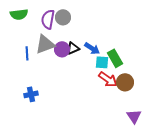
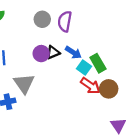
purple semicircle: (48, 19) -> (65, 21), moved
gray triangle: (45, 44) -> (24, 84), moved, turned -45
cyan square: (102, 62) -> (84, 67), turned 32

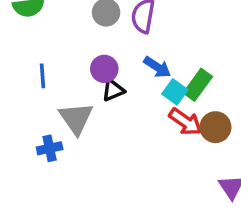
black triangle: (53, 52) -> (113, 90), moved
green rectangle: (98, 63) -> (198, 85), turned 66

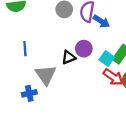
blue arrow: (157, 67) -> (101, 21), moved
purple circle: (104, 69) -> (84, 49), moved

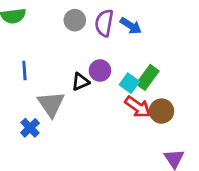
blue arrow: (101, 21) -> (131, 26), moved
blue cross: (29, 93) -> (30, 128), turned -32

